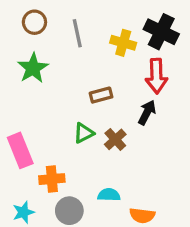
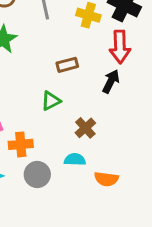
brown cross: (115, 139) -> (85, 128), moved

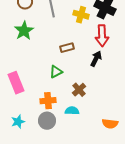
orange cross: (21, 144) -> (48, 101), moved
orange semicircle: (106, 179) -> (110, 124), moved

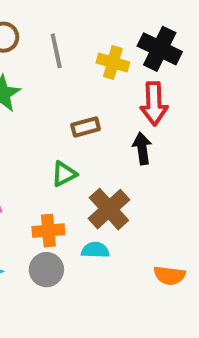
black arrow: (96, 59) -> (142, 148), turned -35
brown cross: (79, 90) -> (109, 209), size x1.5

